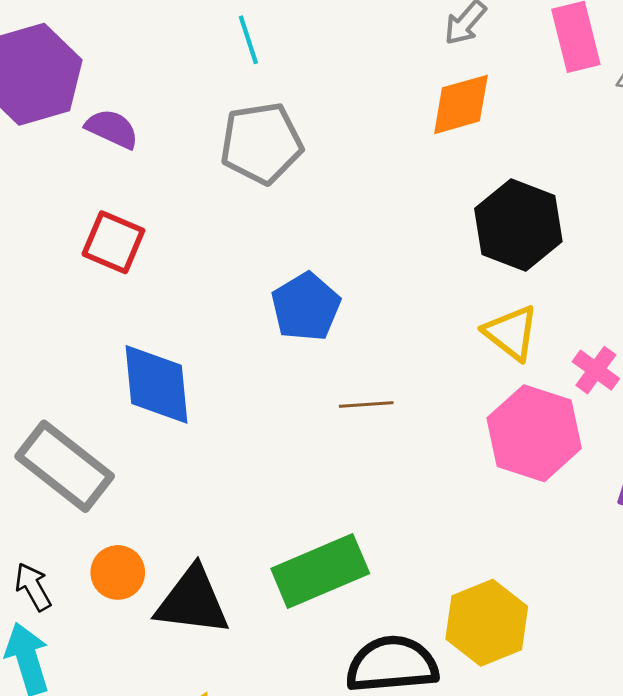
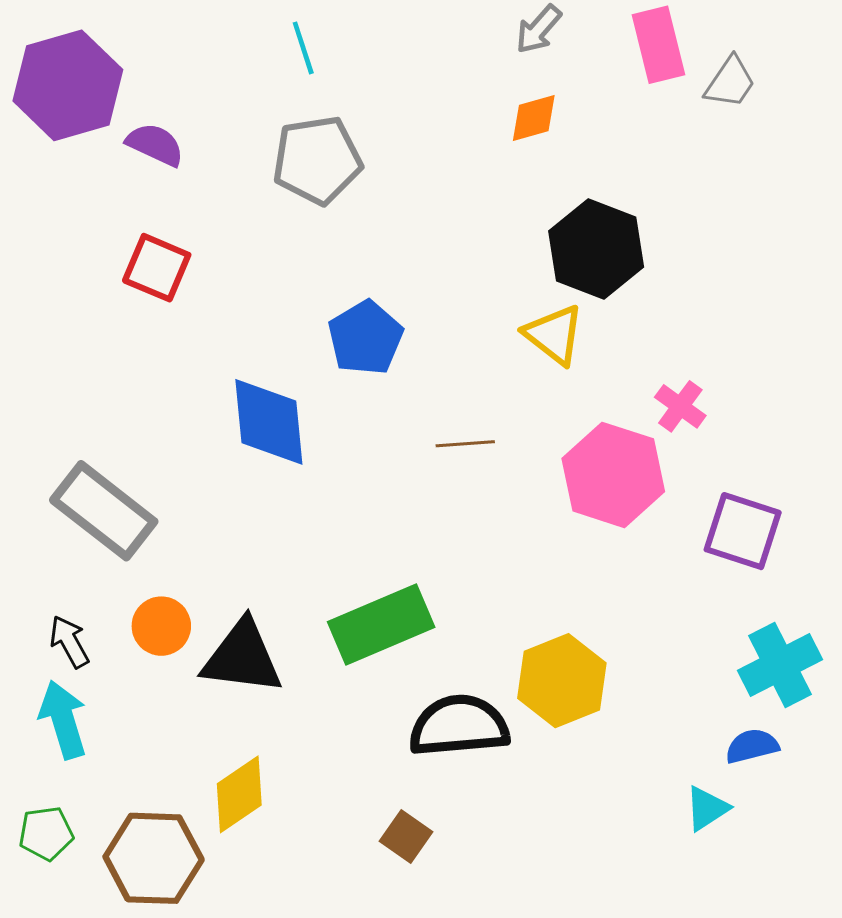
orange diamond: (461, 104) -> (534, 118), size x0.7
yellow triangle: (511, 333) -> (554, 335), moved
blue diamond: (157, 384) -> (269, 422), moved
brown line: (366, 404) -> (465, 444), moved

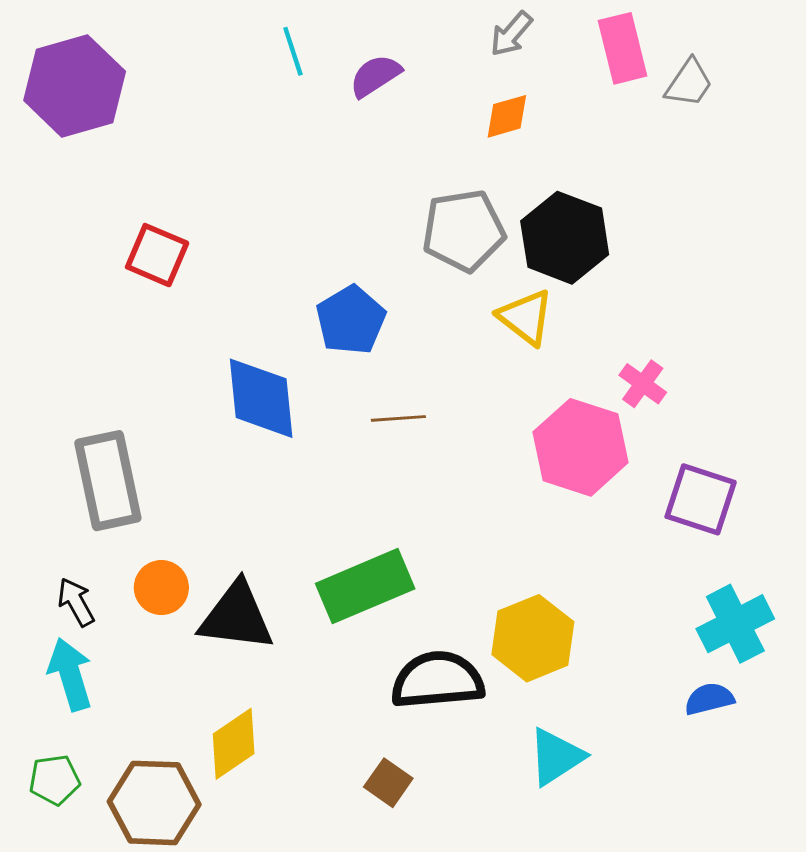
purple semicircle: (155, 145) -> (375, 76), moved, turned -58
gray pentagon: (317, 160) -> (463, 230), moved
brown line: (465, 444) -> (398, 418), moved
gray rectangle: (104, 511) -> (108, 481), turned 40
cyan triangle: (707, 808) -> (556, 757), moved, size x1.4

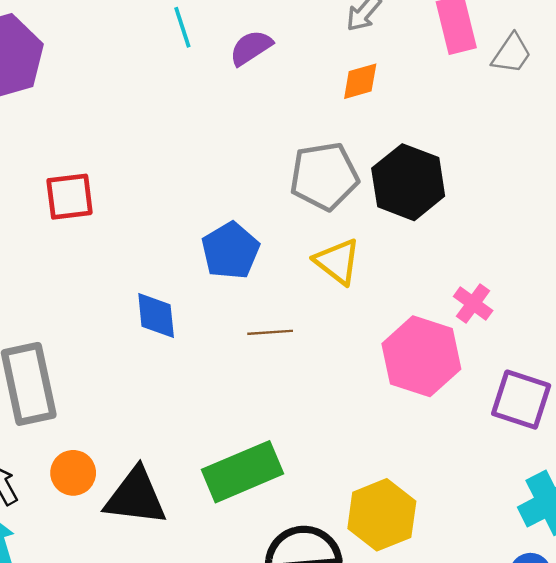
red square: (157, 255) -> (70, 197), turned -30
yellow triangle: (526, 317) -> (337, 261), moved
blue diamond: (261, 398) -> (156, 316), size x0.7

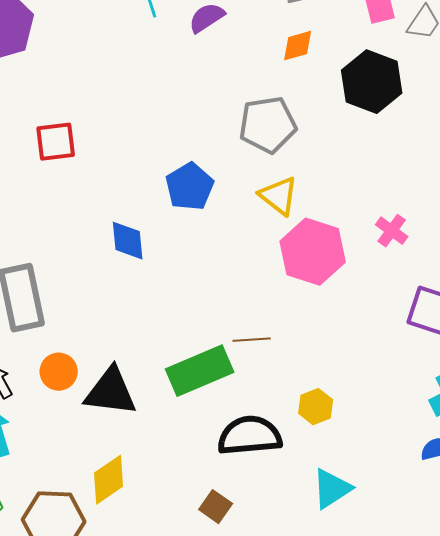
black hexagon: (408, 182) -> (372, 82), moved
brown line: (270, 332) -> (252, 340), moved
pink hexagon: (421, 356) -> (313, 252), moved
yellow hexagon: (382, 515) -> (316, 407), size x0.6

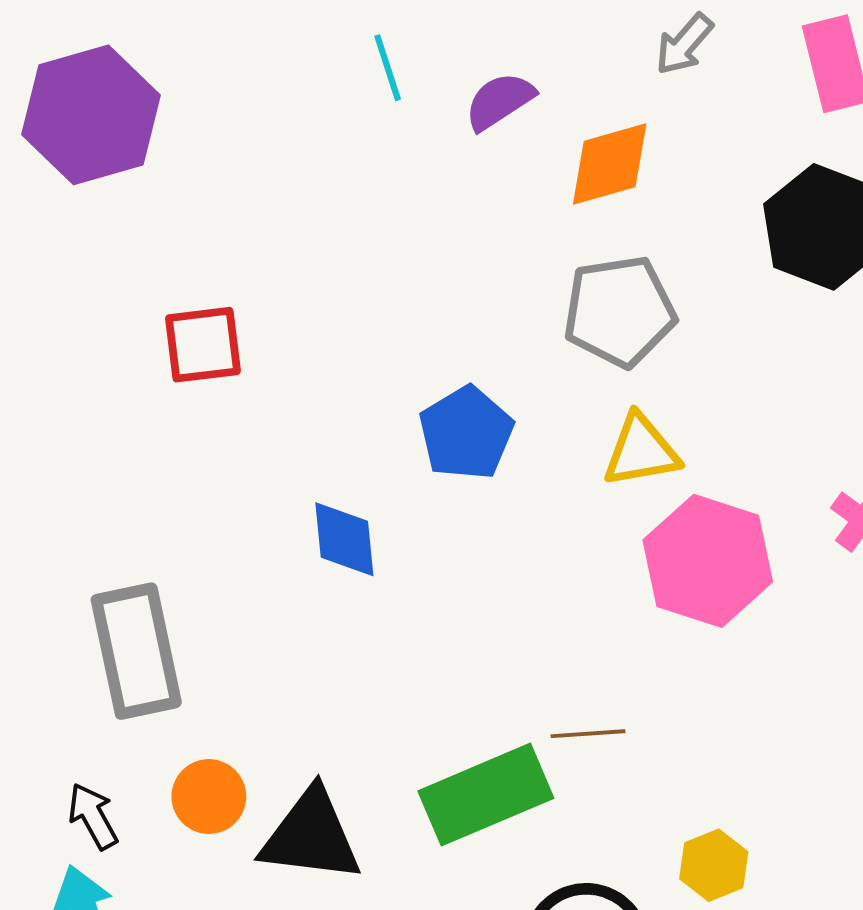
orange diamond: (298, 46) -> (610, 164), moved, size x1.4
yellow triangle: (279, 196) -> (641, 451), turned -48

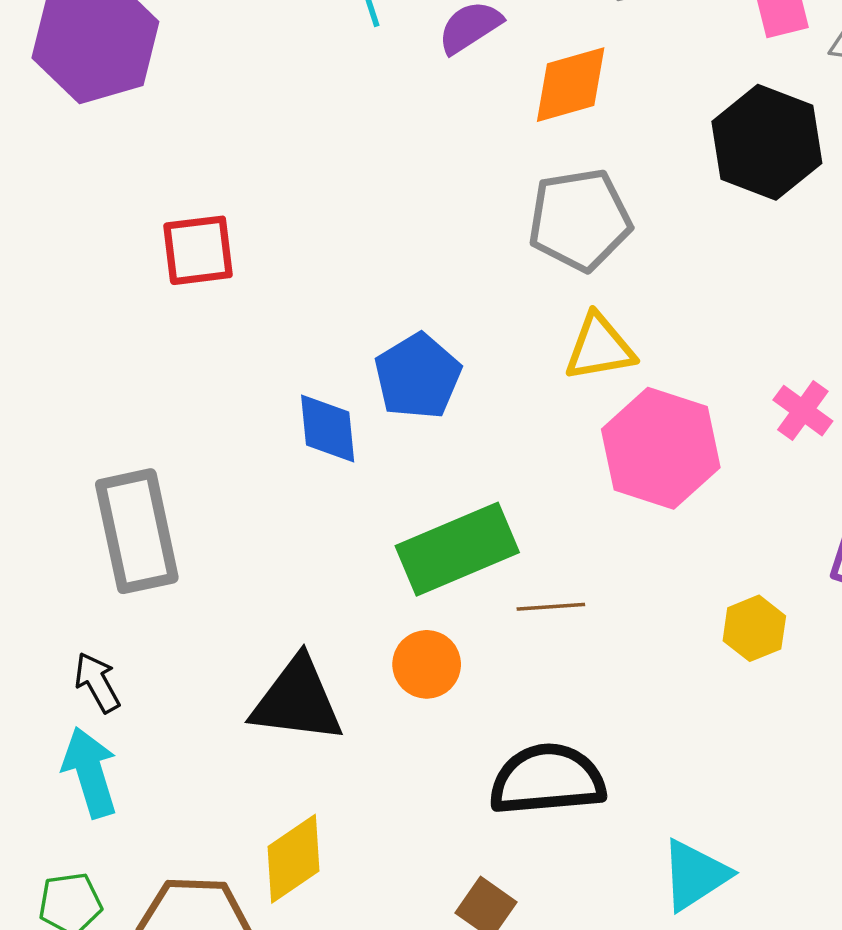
blue pentagon: (466, 433) -> (418, 376), moved
green rectangle: (486, 795) -> (457, 549), moved
orange circle: (209, 797) -> (427, 664), moved
yellow hexagon: (714, 865) -> (754, 628), moved

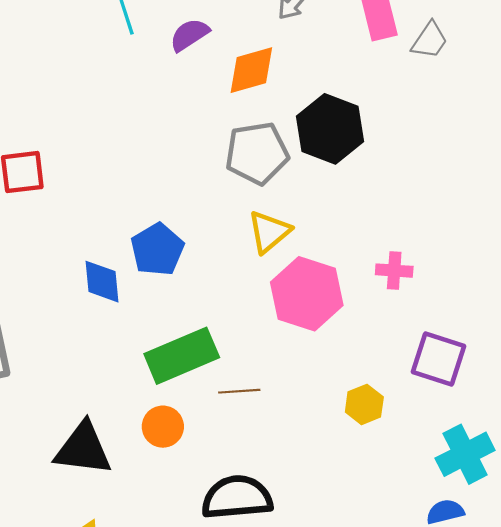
black hexagon: (767, 142) -> (330, 129), moved
yellow triangle: (599, 348) -> (269, 232), turned -30
pink cross: (803, 411) -> (394, 271), turned -32

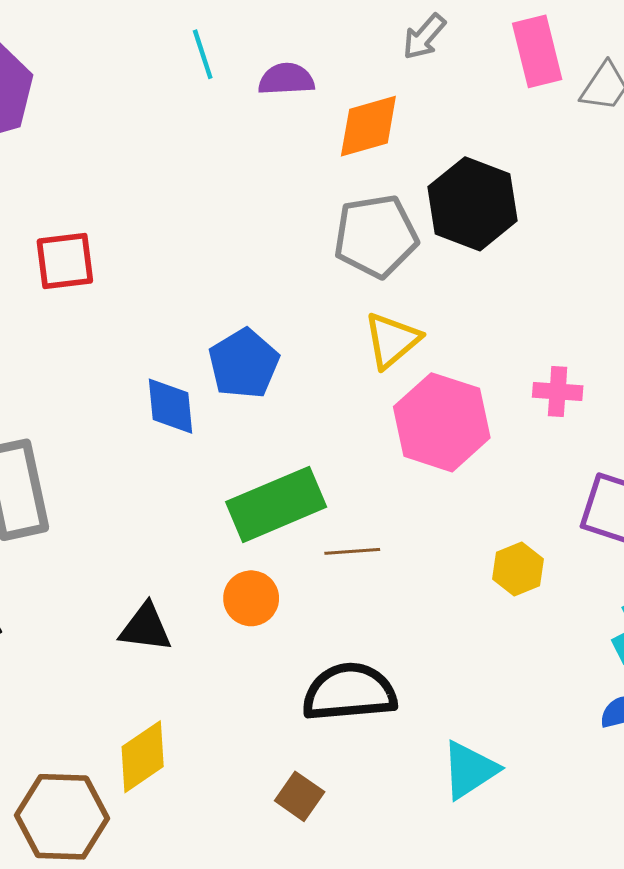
purple semicircle: (189, 35) -> (286, 79), turned 30
black triangle: (83, 449) -> (146, 628), size x0.7

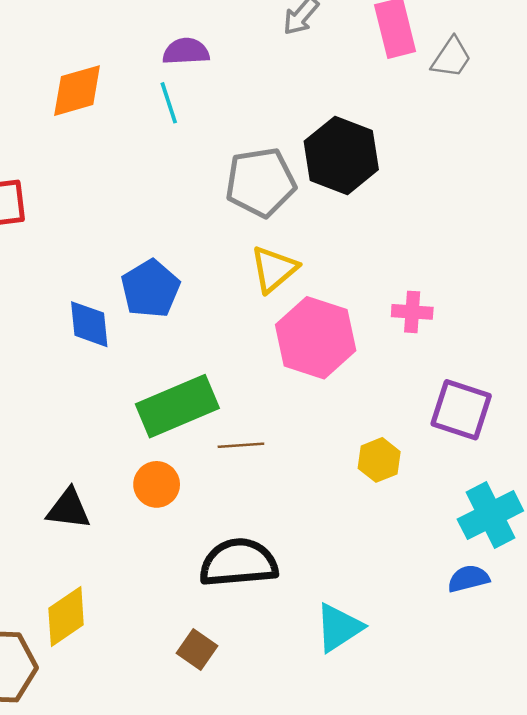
cyan line: (203, 54) -> (169, 103), moved
orange diamond: (368, 126) -> (77, 91), moved

